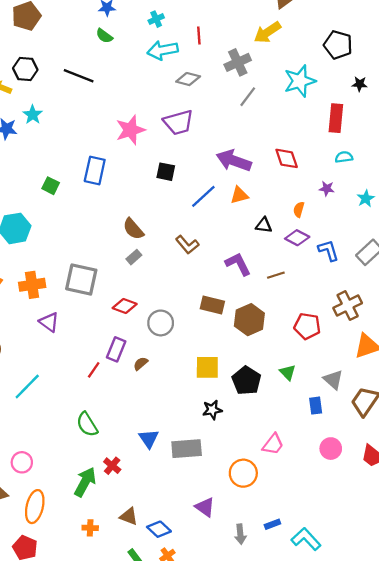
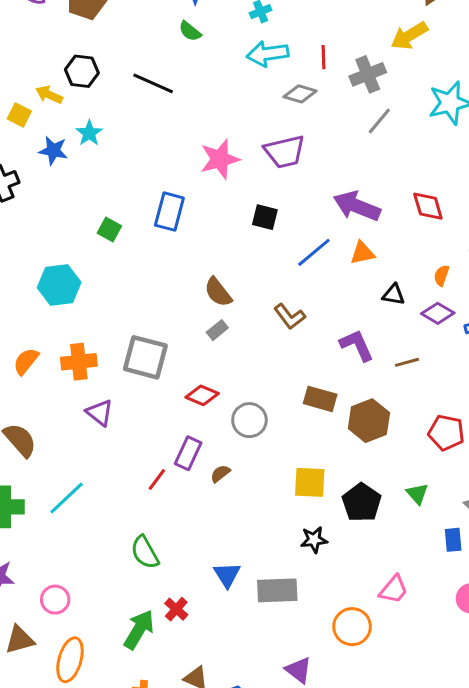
red line: (199, 36) -> (323, 57), moved

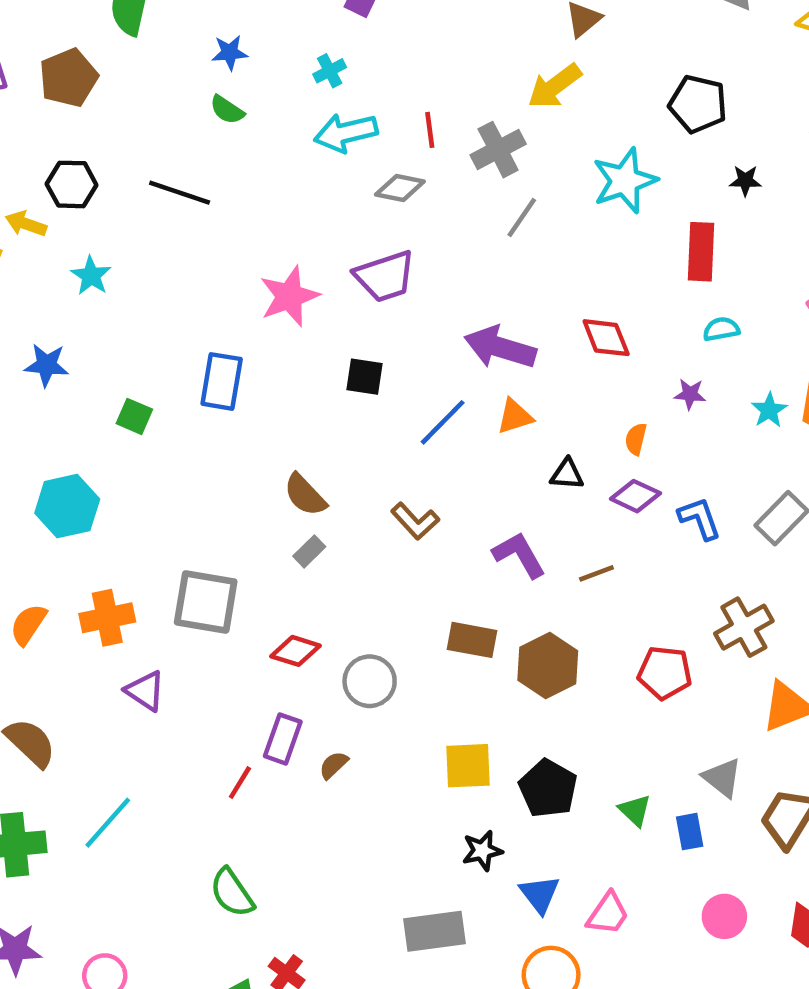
blue star: (53, 151) -> (47, 365), moved
green triangle: (417, 494) -> (635, 810), moved
blue triangle: (227, 575) -> (540, 894), moved

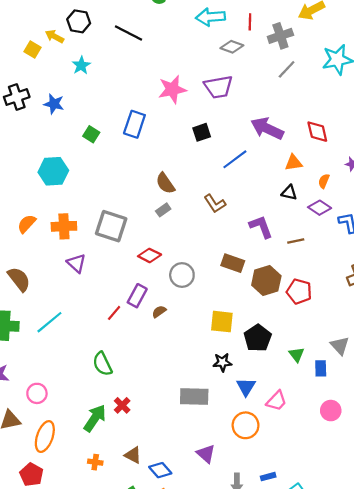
black square: (364, 377) -> (202, 132), turned -36
orange triangle: (515, 416) -> (294, 163), moved
red pentagon: (665, 673) -> (299, 291), moved

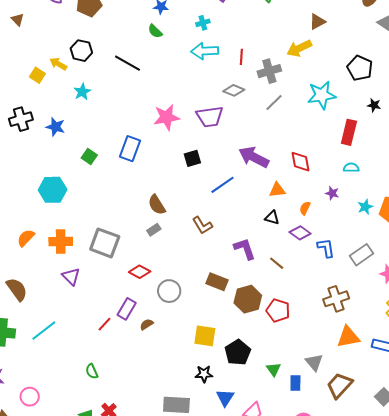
gray diamond: (232, 47) -> (234, 90), moved
brown line: (296, 241) -> (277, 263), turned 49
green semicircle: (102, 364) -> (92, 371), size x0.7

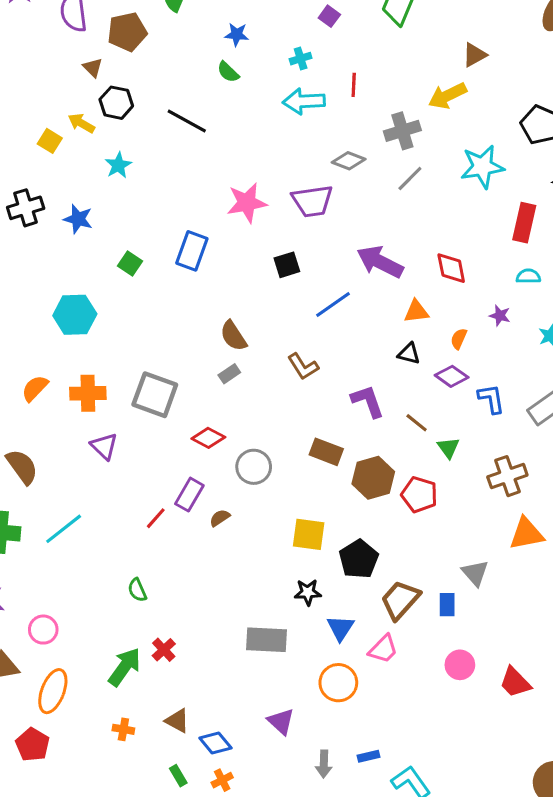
brown triangle: (18, 20) -> (93, 68), moved
red line: (241, 57) -> (354, 85), moved
green triangle: (273, 369) -> (448, 448), moved
brown trapezoid: (339, 385) -> (400, 600), moved

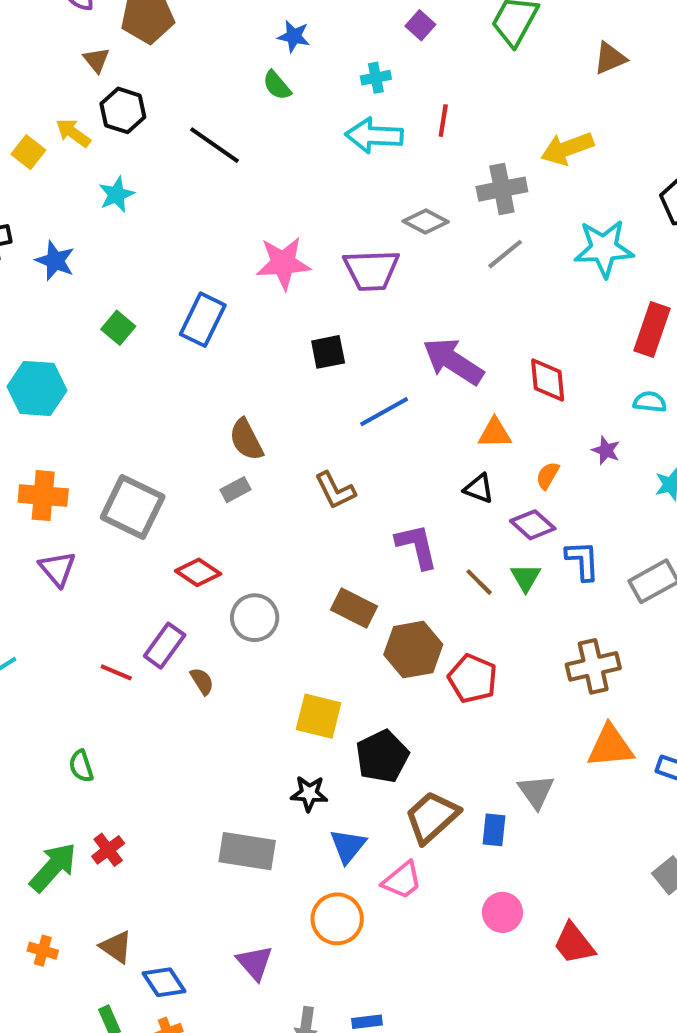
brown triangle: (475, 55) -> (610, 58), moved
green triangle: (448, 448) -> (526, 578), moved
red line: (156, 518) -> (116, 672), turned 65
brown semicircle: (220, 518) -> (202, 681), turned 85

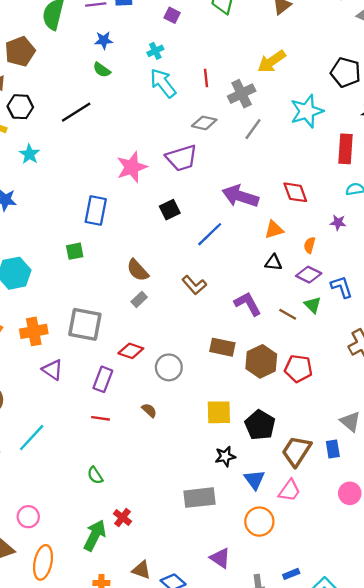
red line: (443, 121) -> (206, 78), moved
cyan arrow: (374, 136) -> (163, 83), turned 64
black line: (214, 145) -> (76, 112), turned -52
green square: (118, 328) -> (75, 251), moved, turned -36
purple rectangle: (165, 646) -> (103, 379), moved

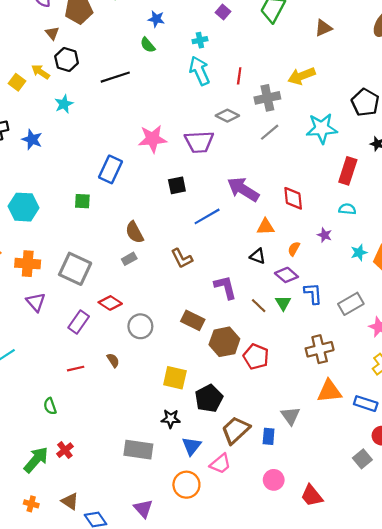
red line: (100, 418) -> (76, 369), moved, turned -35

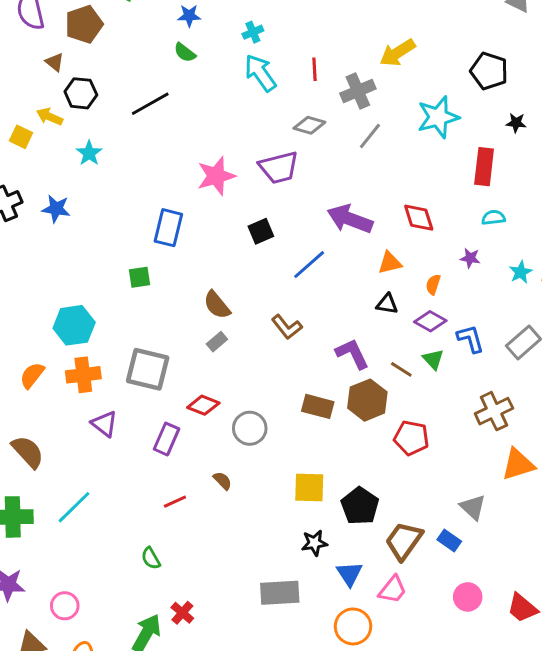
cyan hexagon: (24, 207) -> (74, 325), moved
brown hexagon: (224, 342) -> (367, 400), moved
blue rectangle: (269, 436) -> (449, 540), turned -49

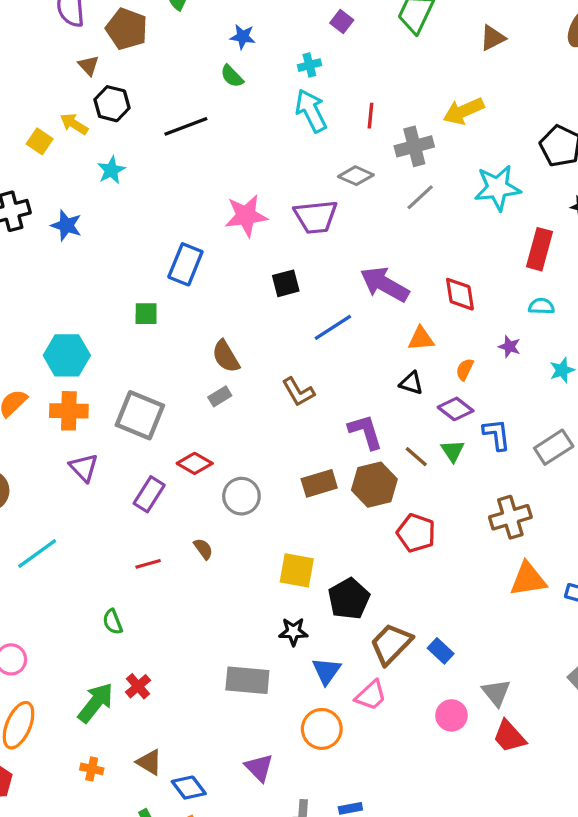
brown pentagon: (84, 24) -> (127, 29), turned 30
brown rectangle: (318, 406) -> (319, 483), turned -40
gray triangle: (473, 507) -> (496, 693), moved

